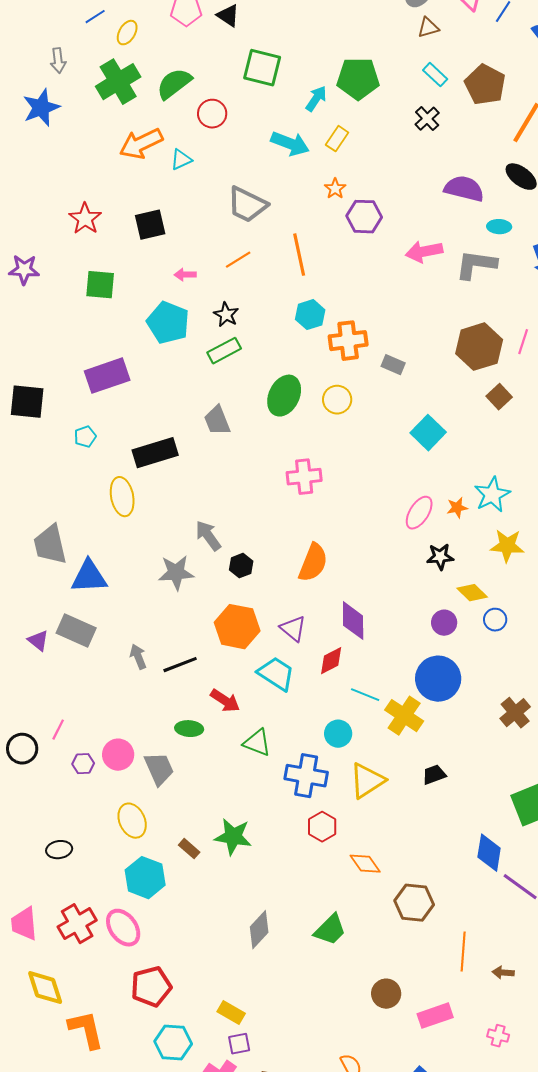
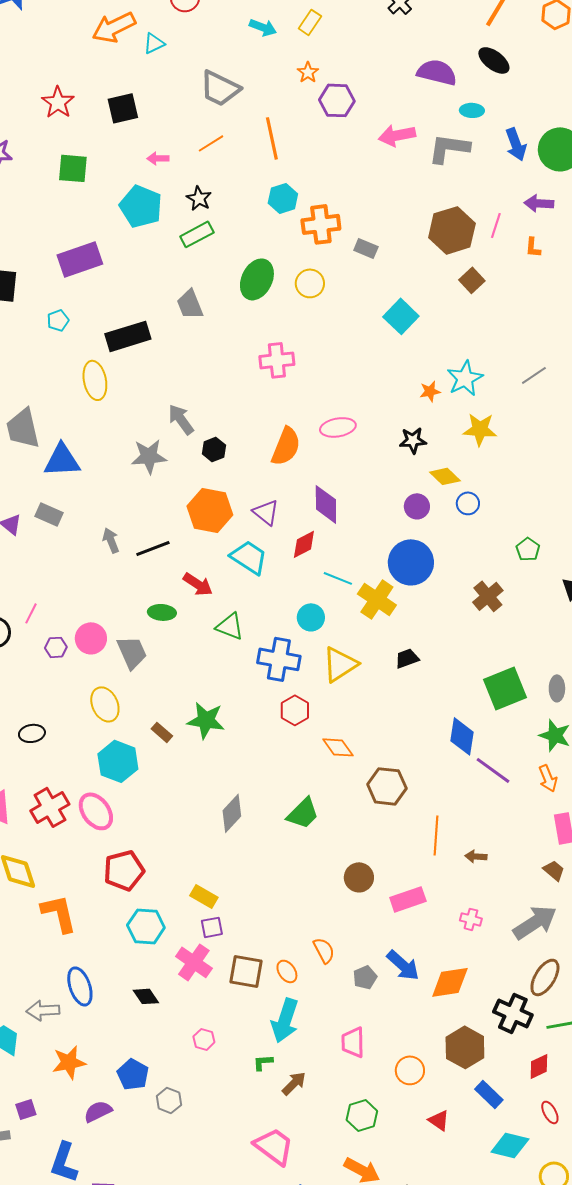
cyan arrow: (290, 144) -> (263, 27), size x0.7
pink ellipse: (419, 513) -> (338, 427), moved, turned 48
gray rectangle: (76, 631) -> (49, 514), size x0.7

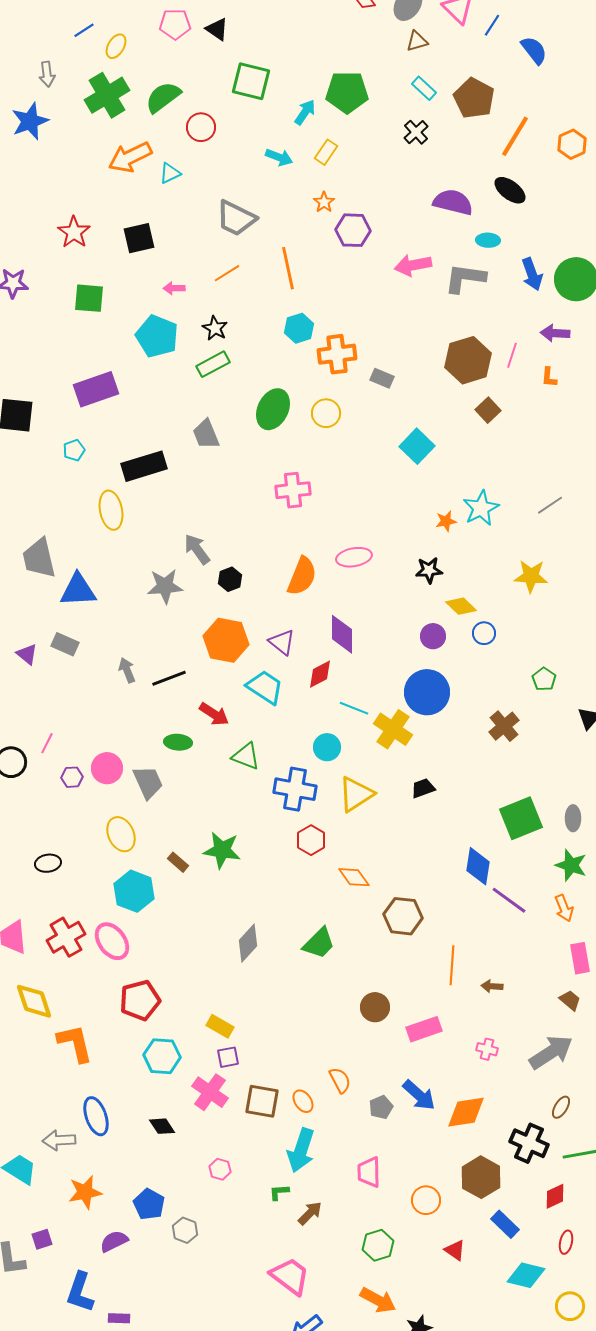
yellow star: (480, 429) -> (531, 576), moved
brown ellipse: (545, 977) -> (561, 1107), size x0.6
red ellipse: (550, 1112) -> (566, 1242), turned 40

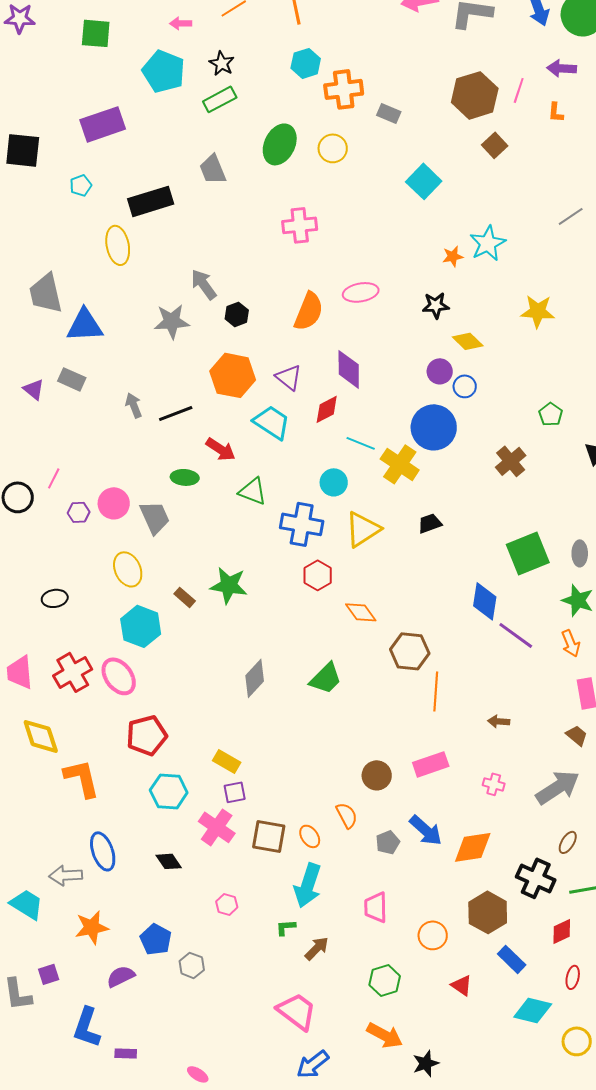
gray line: (550, 505) -> (571, 216), moved
blue circle: (484, 633) -> (465, 386), moved
orange line: (452, 965) -> (436, 691), moved
brown circle: (375, 1007) -> (377, 775), moved

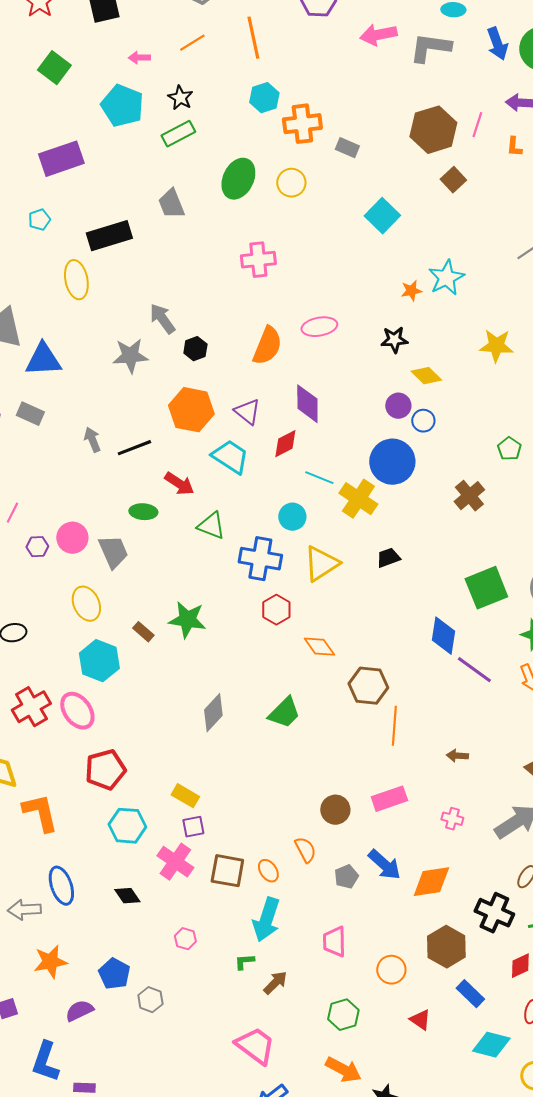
green square: (96, 33) -> (54, 68), turned 32

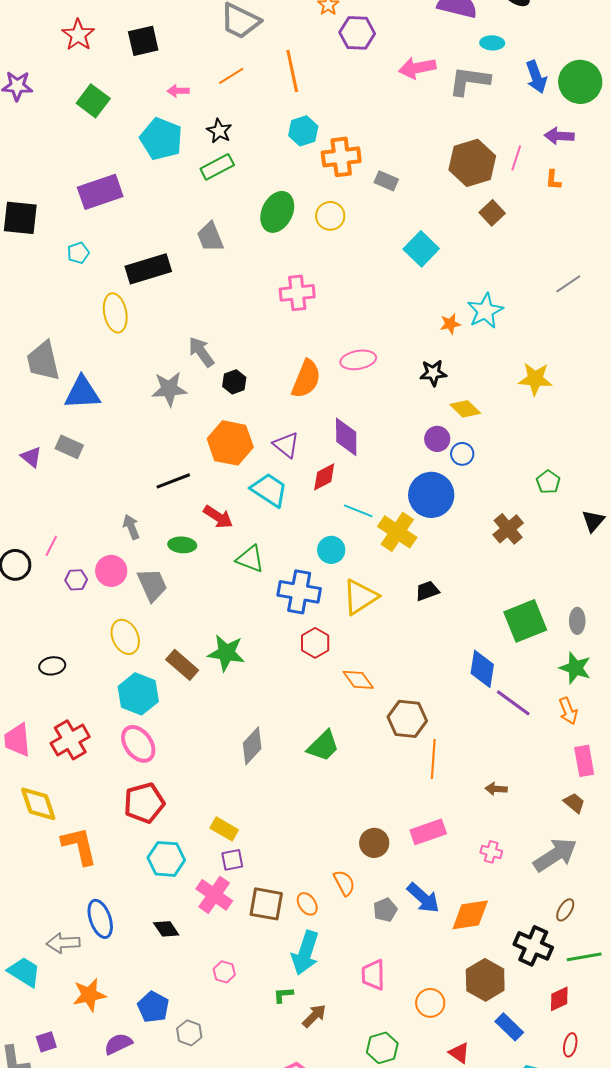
gray arrow: (92, 440) -> (131, 527), moved
brown rectangle: (143, 632) -> (182, 665), size x1.5
pink ellipse: (77, 711) -> (138, 744), moved

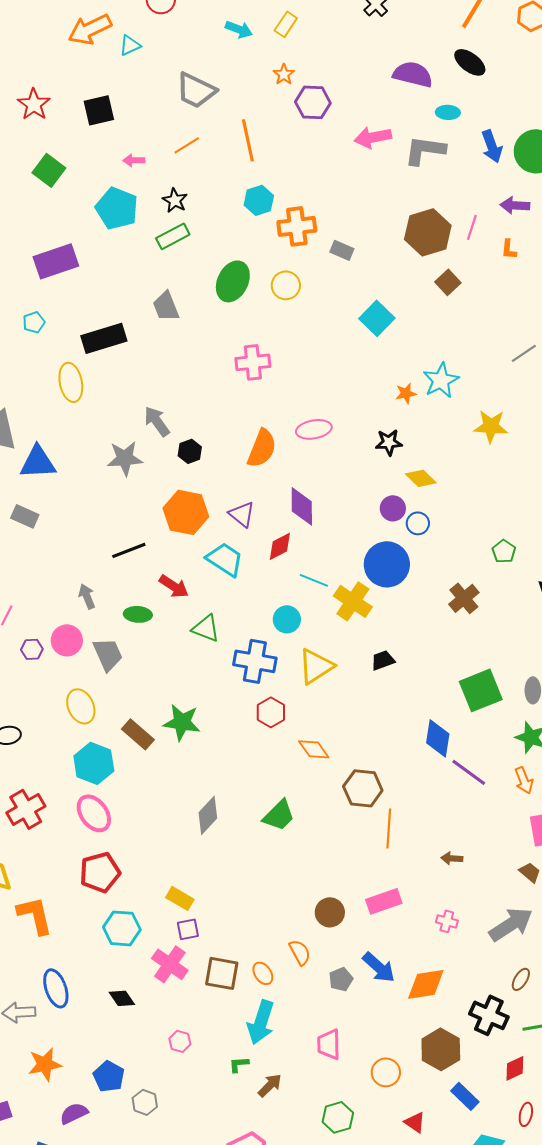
yellow star: (535, 379) -> (491, 426), moved

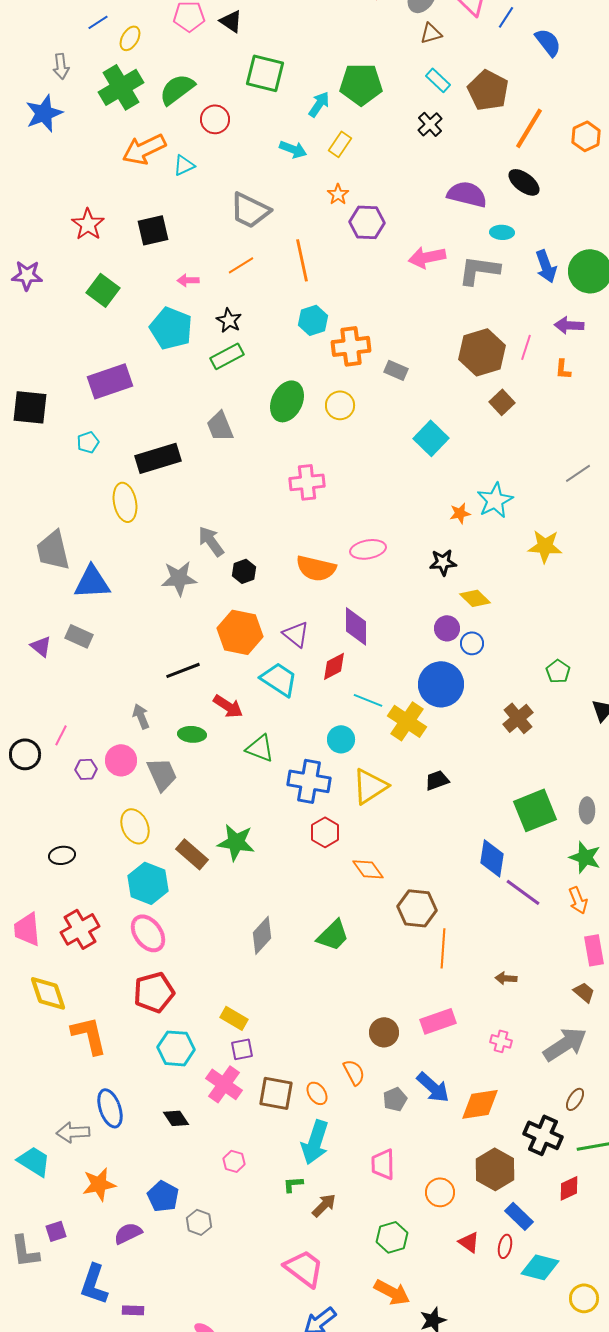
orange semicircle: (262, 448) -> (316, 568), turned 81
red ellipse: (526, 1114) -> (505, 1246), moved

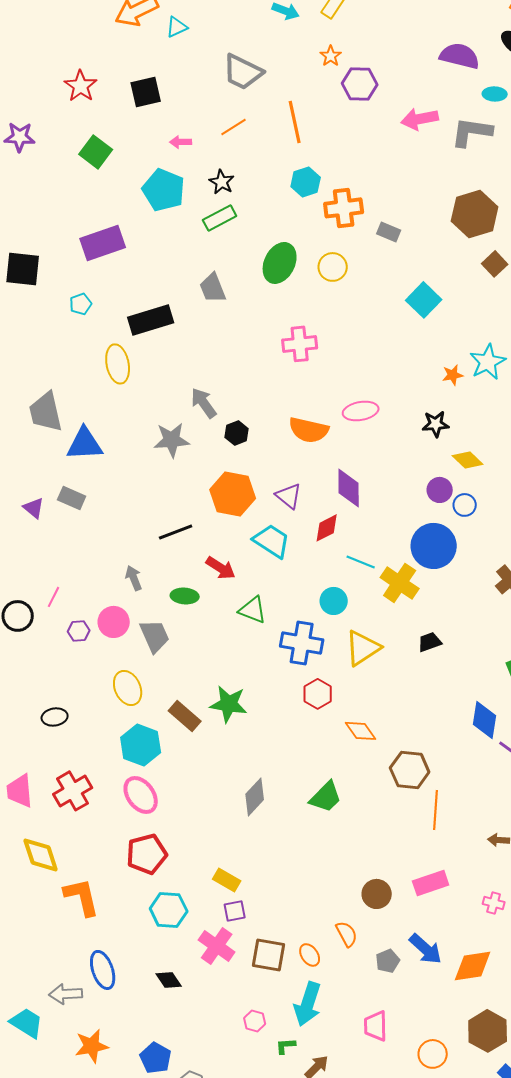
pink hexagon: (234, 1161) -> (255, 1021), moved

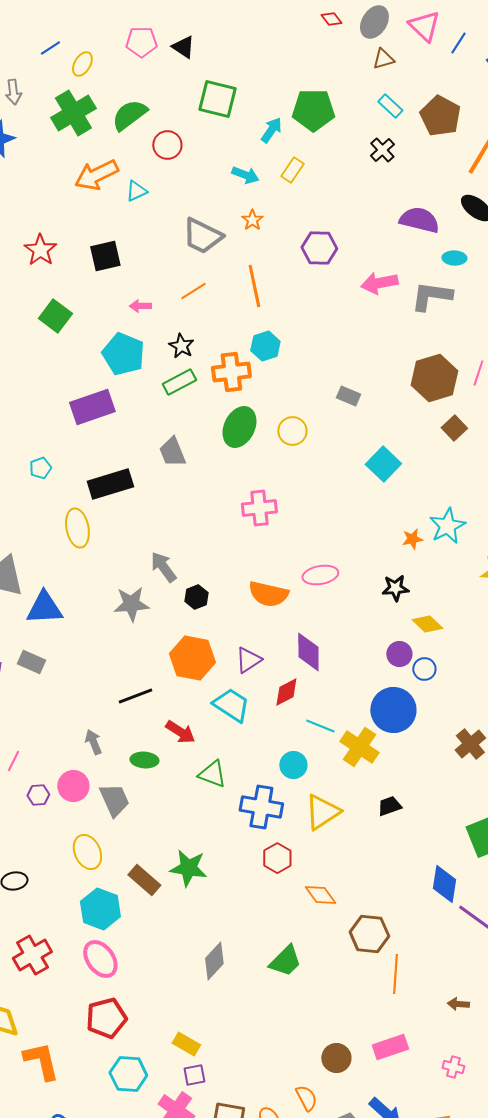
orange star: (331, 56) -> (252, 220), moved
orange cross: (344, 208) -> (231, 372), moved
purple rectangle: (103, 243) -> (92, 407), moved
purple triangle: (289, 496) -> (248, 660), turned 48

